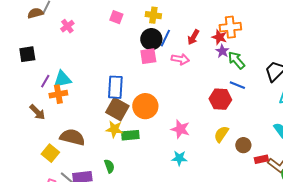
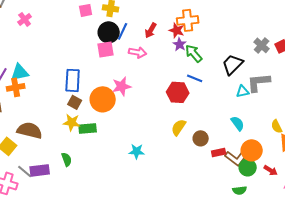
pink square: (116, 17) -> (86, 10), moved, turned -32
brown square: (117, 109) -> (75, 102), size x0.6
pink star: (180, 129) -> (122, 86), moved, turned -30

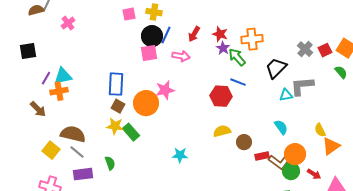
orange cross: (188, 20) -> (252, 39), moved
yellow semicircle: (179, 127) -> (222, 131), turned 42
green rectangle: (88, 128) -> (131, 132), turned 54
gray line: (25, 171) -> (77, 152), moved

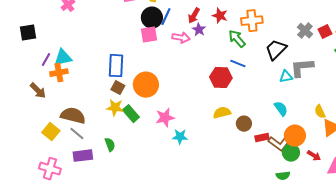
purple star: (223, 48) -> (199, 30), moved
pink star: (165, 90) -> (165, 118), moved

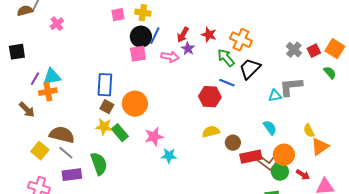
orange cross: (252, 21) -> (241, 40), turned 30
black trapezoid: (276, 50) -> (250, 69), moved
red rectangle: (262, 138) -> (251, 157), size x1.5
green semicircle: (110, 145) -> (99, 164), size x1.6

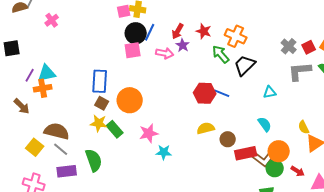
pink square: (118, 15) -> (124, 11), moved
blue line: (227, 83) -> (222, 93), moved
gray L-shape: (291, 87) -> (300, 71), moved

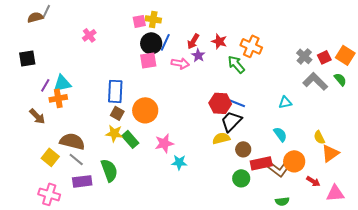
pink cross: (52, 20) -> (89, 35), moved
black trapezoid: (245, 65) -> (231, 121), moved
gray L-shape: (300, 71) -> (315, 81), turned 50
green circle: (275, 168) -> (241, 178), moved

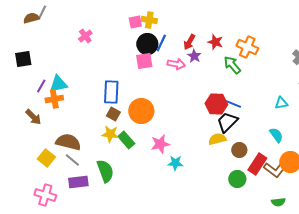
red rectangle: (261, 163) -> (257, 164), turned -45

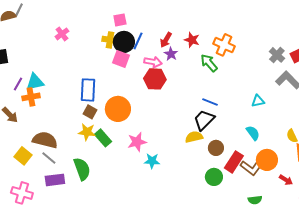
yellow cross: (149, 20) -> (110, 40), moved
pink square: (135, 22) -> (120, 20), moved
pink square: (144, 61) -> (121, 59), turned 30
red hexagon: (216, 104) -> (155, 79), moved

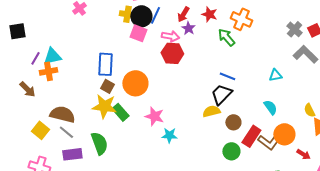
yellow star: (87, 132) -> (104, 106), size x1.4
pink star: (137, 142) -> (154, 116), turned 30

